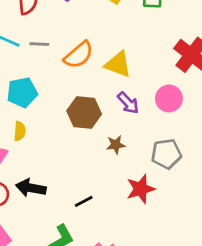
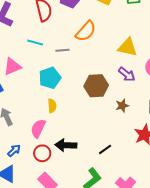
gray line: (39, 44) -> (63, 50), moved
orange semicircle: (79, 55) -> (86, 31), moved
yellow triangle: (118, 64) -> (127, 47), moved

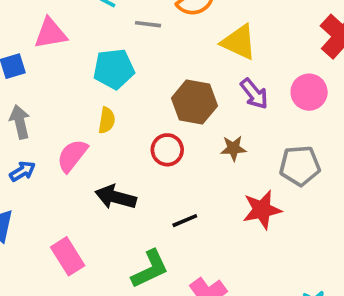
yellow triangle: (127, 47) -> (239, 42), moved
blue arrow: (14, 151) -> (22, 171), moved
red circle: (42, 153) -> (167, 150), moved

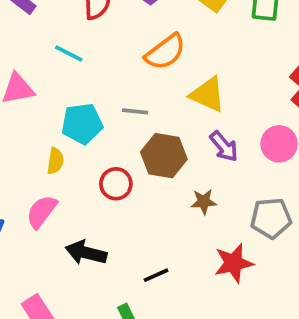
gray line: (148, 24) -> (135, 111), moved
yellow semicircle: (107, 120) -> (55, 161), moved
red circle: (167, 150) -> (116, 184), moved

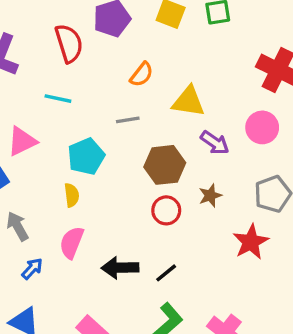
orange semicircle: (165, 52) -> (142, 74), size x0.7
gray line: (135, 111) -> (128, 120), moved
red circle: (116, 184) -> (166, 210), moved
black line: (156, 275) -> (166, 273), moved

